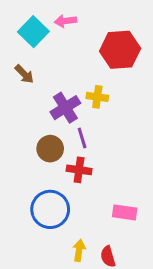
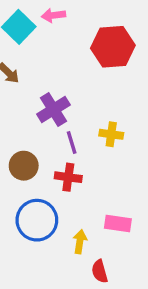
yellow cross: (97, 97) -> (111, 134), moved
brown circle: (50, 149) -> (24, 166), moved
yellow arrow: (79, 250) -> (80, 242), moved

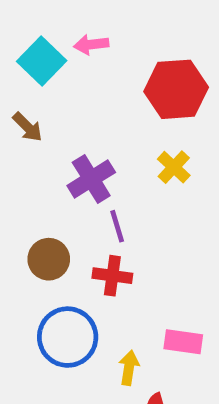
yellow cross: (111, 134) -> (174, 167), moved, turned 35

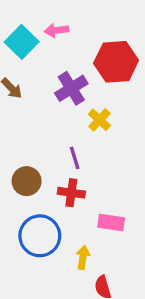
yellow cross: (174, 167) -> (99, 120), moved
purple cross: (91, 179) -> (71, 88), moved
pink rectangle: (183, 342) -> (111, 223), moved

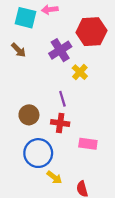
cyan square: (22, 42) -> (25, 18), turned -30
yellow arrow: (83, 257) -> (54, 177), moved, turned 119

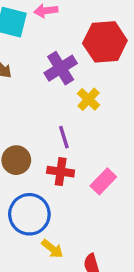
pink rectangle: (88, 144) -> (103, 181), moved, turned -54

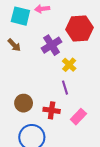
purple line: (64, 137) -> (65, 88), moved

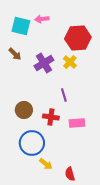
purple cross: (52, 45) -> (44, 63), moved
yellow cross: (69, 65) -> (70, 62), moved
pink rectangle: (78, 117) -> (77, 123), turned 42

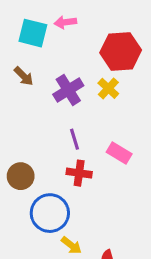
purple line: (64, 95) -> (74, 139), moved
brown circle: (24, 110) -> (21, 176), moved
pink rectangle: (77, 123) -> (119, 153), moved, turned 35

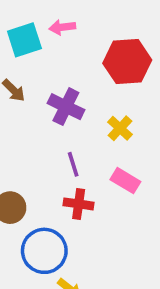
cyan square: (33, 33) -> (24, 40), turned -32
yellow cross: (108, 88) -> (120, 128), moved
purple cross: (68, 90) -> (66, 107), turned -32

